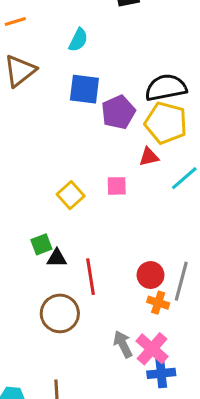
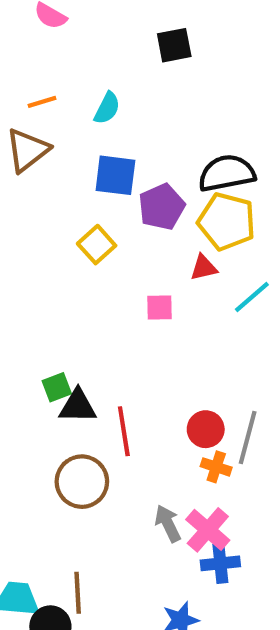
orange line: (15, 22) -> (42, 102), moved
yellow square: (71, 195) -> (97, 245), moved
black triangle: (57, 258) -> (78, 406), size x1.4

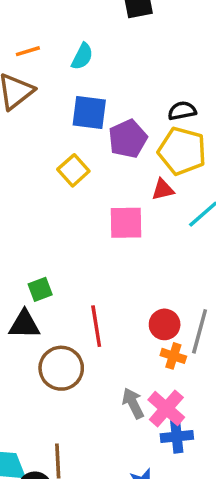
black semicircle: (227, 173) -> (182, 111), size x0.6
pink square: (160, 307) -> (126, 223), size x1.5
black triangle: (78, 406) -> (24, 324), moved

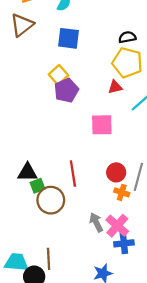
purple pentagon: (128, 139) -> (66, 90), moved
pink square: (126, 223) -> (102, 125), moved
green square: (40, 289) -> (37, 186), moved

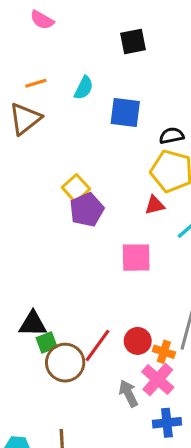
blue square: (68, 38) -> (125, 113), moved
red circle: (116, 172) -> (138, 341), moved
red line: (73, 174) -> (98, 346), moved, turned 45
pink cross: (117, 226) -> (158, 380), moved

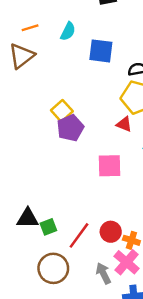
red triangle: (155, 205) -> (124, 124), turned 35
green square: (47, 342) -> (48, 227), moved
brown circle: (65, 363) -> (53, 268), moved

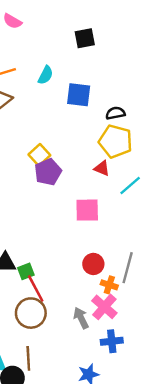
red circle: (111, 232) -> (93, 264), moved
red line: (79, 235) -> (36, 289), moved, turned -64

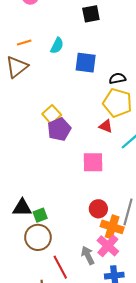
orange cross: (109, 285) -> (112, 227), size x1.5
red line: (36, 289) -> (60, 267), moved
brown circle: (31, 313) -> (38, 237), moved

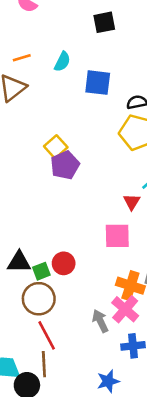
red triangle: (106, 126) -> (132, 202), moved, turned 40
pink square: (93, 162) -> (117, 236), moved
red circle: (98, 209) -> (64, 263), moved
red line: (60, 267) -> (47, 335), moved

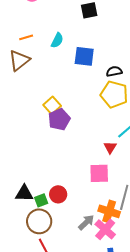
gray arrow: (100, 321) -> (86, 222), moved, turned 72

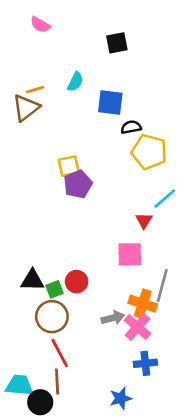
orange line: (26, 37) -> (35, 90), moved
black semicircle: (114, 71) -> (131, 127), moved
yellow square: (52, 105) -> (69, 166), turned 30
gray arrow: (86, 222) -> (113, 318), turned 30

